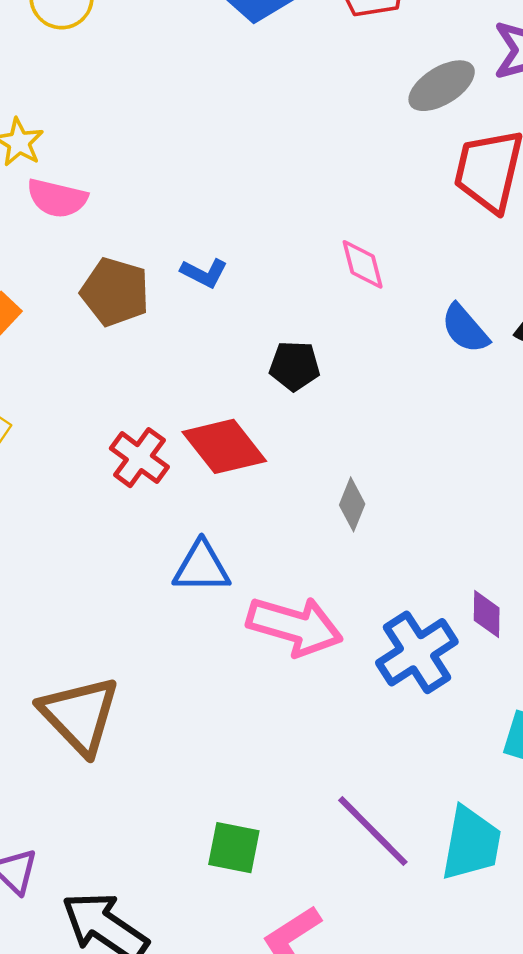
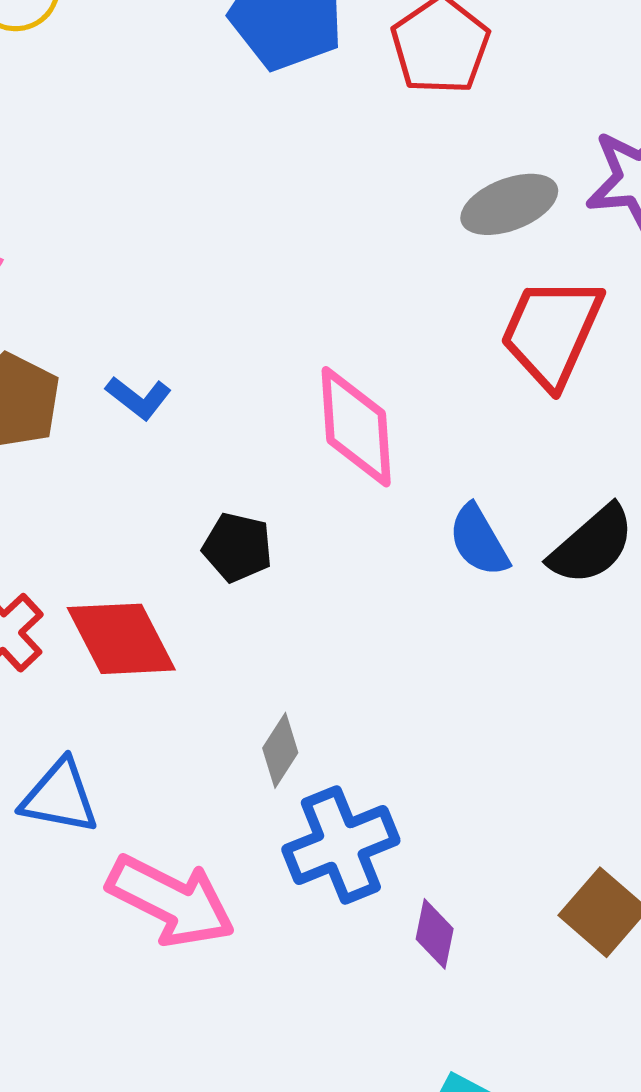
pink diamond: (363, 264) -> (356, 427), size x1.6
blue cross: (417, 652) -> (341, 845), moved

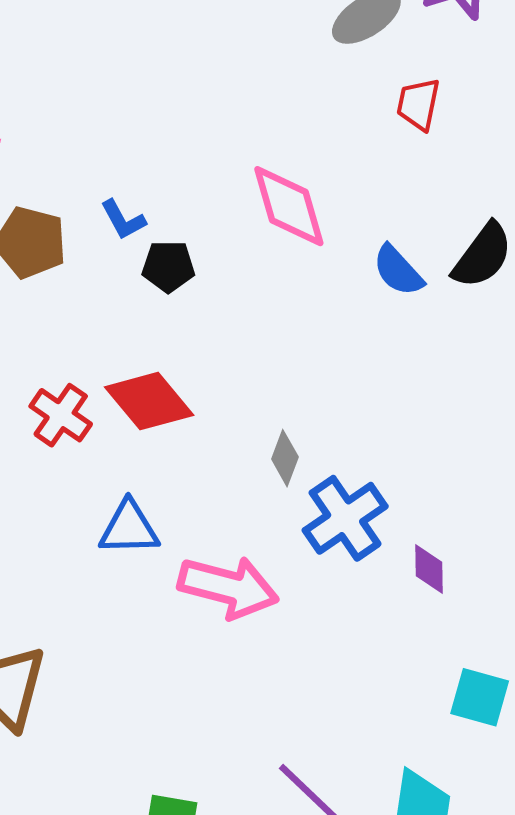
red trapezoid: (552, 332) -> (418, 104), size x0.6
blue L-shape: (139, 398) -> (123, 220), turned 36
black pentagon: (237, 547) -> (168, 266), moved

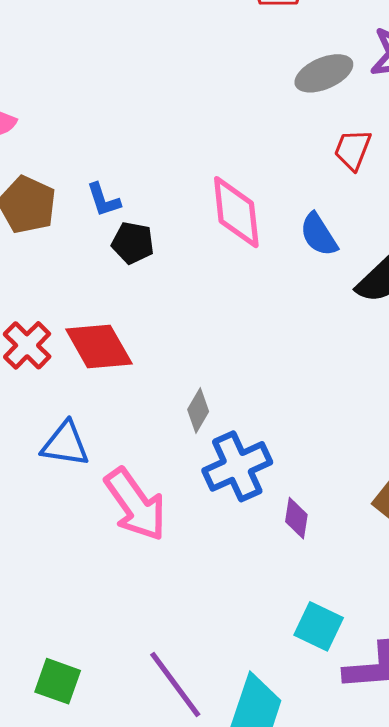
blue semicircle: (398, 271) -> (319, 235), moved
pink arrow: (228, 587) -> (135, 504), turned 30

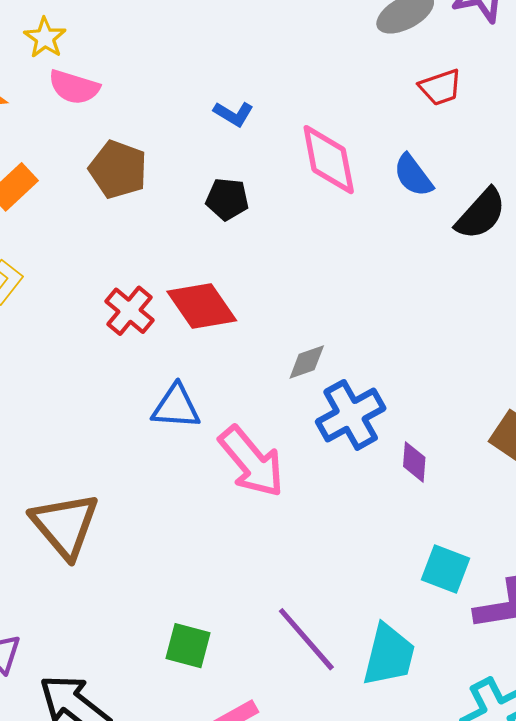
red trapezoid: (353, 150) -> (440, 87), turned -126
blue L-shape: (103, 200) -> (234, 114), moved, turned -36
gray diamond: (198, 410) -> (307, 362), turned 45

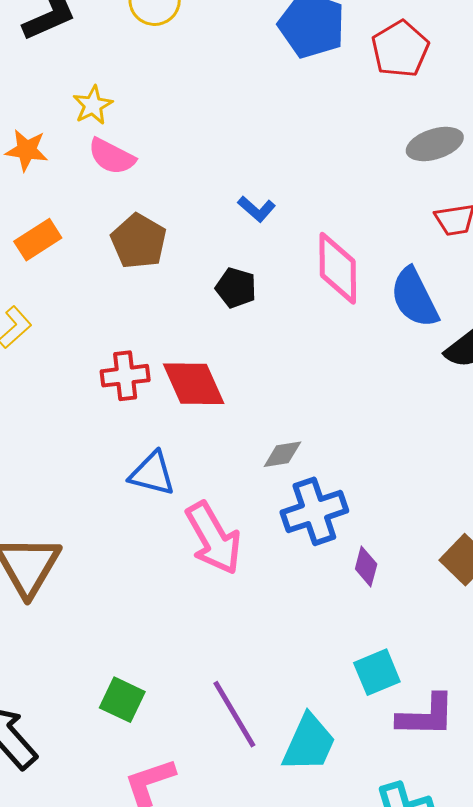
blue semicircle: (413, 175) -> (414, 298), size x1.4
red cross: (129, 311) -> (125, 376), turned 33
cyan square: (445, 569) -> (377, 672), turned 36

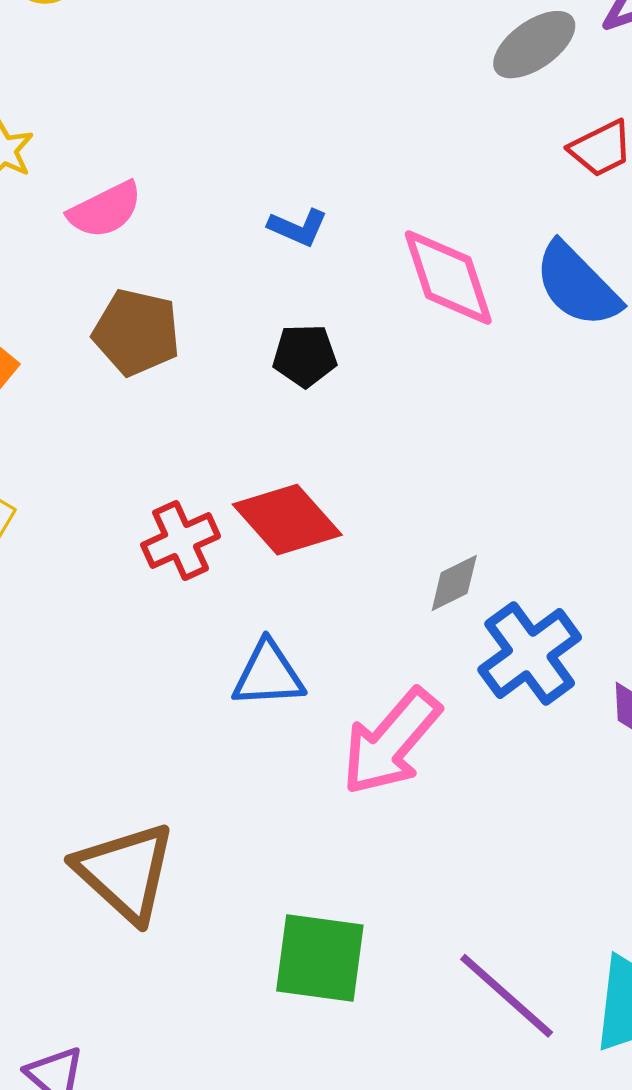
pink semicircle: (112, 156) -> (105, 210), moved, turned -36
pink arrow: (214, 538) -> (391, 742), turned 88
green square: (122, 700) -> (320, 958), moved, size x1.4

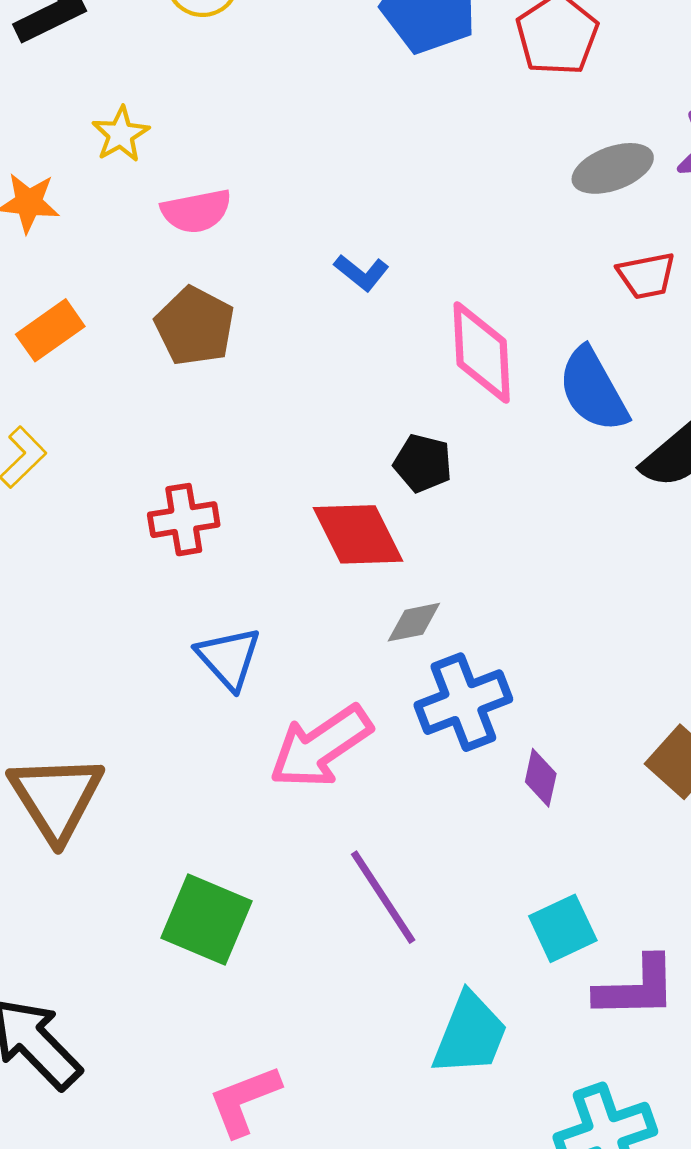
black pentagon: (305, 356) -> (423, 463), moved
red diamond: (287, 520) -> (358, 534), moved
blue triangle: (268, 674) -> (229, 658), turned 36
purple line: (507, 996) -> (383, 897), moved

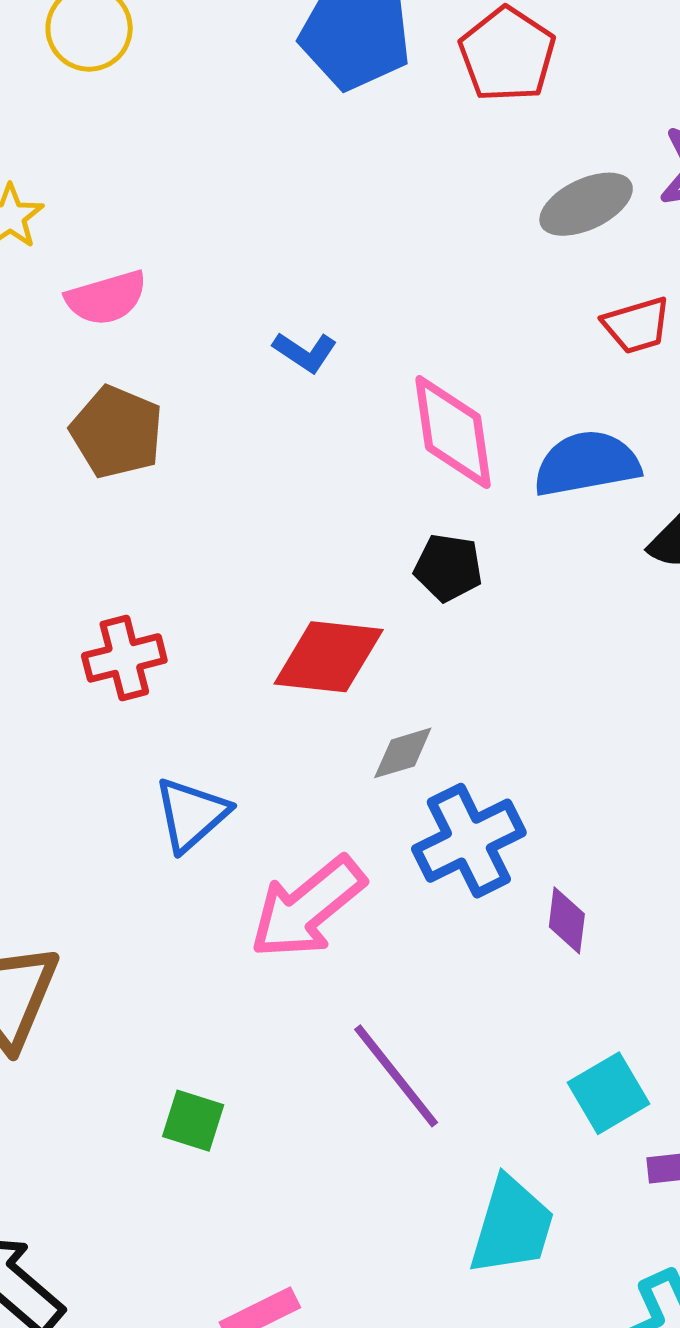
blue semicircle: (593, 390) -> (587, 464), turned 114
black pentagon: (423, 463) -> (448, 568), moved
red diamond: (358, 534) -> (329, 657), turned -52
blue triangle: (229, 658) -> (191, 814), turned 36
green square: (207, 919) -> (193, 1121), size x0.6

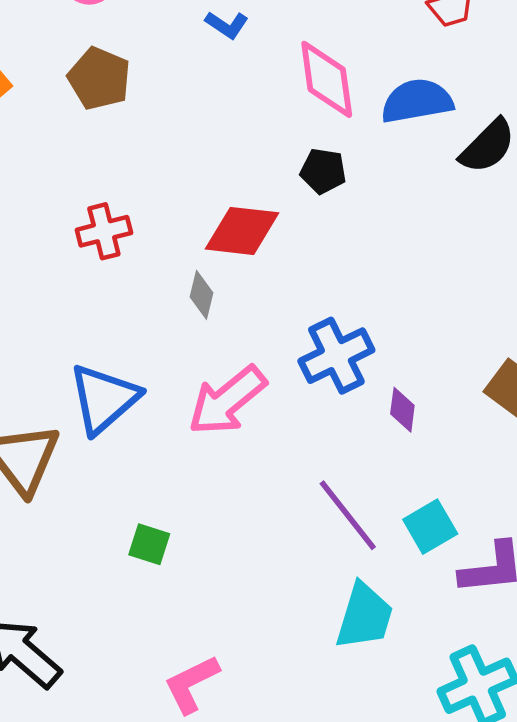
gray diamond: (403, 753) -> (201, 295), moved, turned -60
blue triangle: (191, 814) -> (104, 399), moved, size x1.4
purple line: (396, 1076) -> (348, 515), moved

